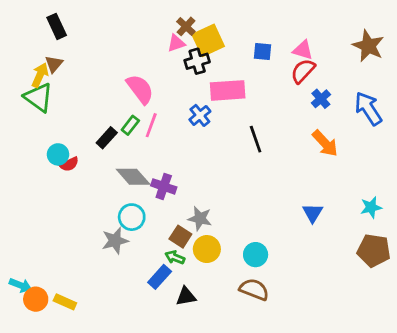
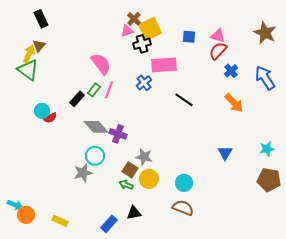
black line: (256, 139) -> (184, 100), turned -36
blue rectangle: (160, 277) -> (109, 224), moved
yellow rectangle: (65, 302) -> (60, 221), moved

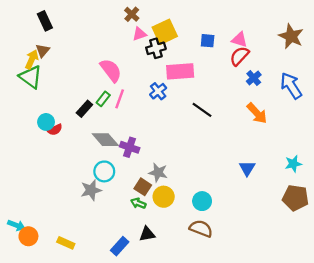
brown cross: (134, 19) -> (132, 14), moved

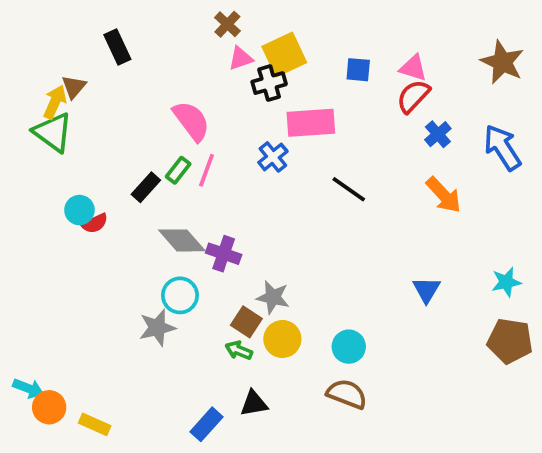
black rectangle: (45, 21) -> (117, 47), moved
yellow rectangle: (66, 243) -> (95, 424), moved

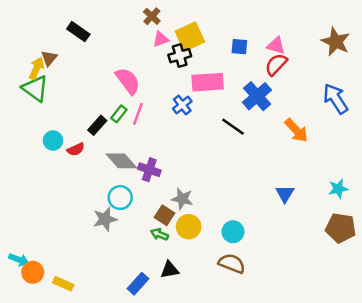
black rectangle: (117, 47) -> (78, 32), turned -30
blue cross: (438, 134) -> (257, 96), moved, size x1.6
red semicircle: (95, 223) -> (76, 149), moved

